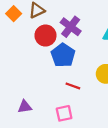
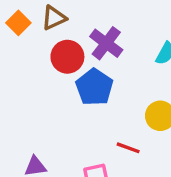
red line: (73, 86) -> (128, 148), moved

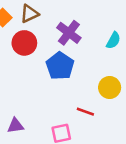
red circle: (67, 57) -> (24, 43), moved

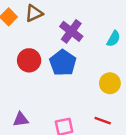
red circle: (24, 43) -> (29, 60), moved
red line: (85, 112) -> (103, 121), moved

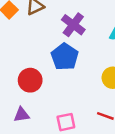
red circle: (29, 60) -> (30, 80), moved

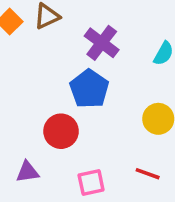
red circle: (30, 80) -> (61, 131), moved

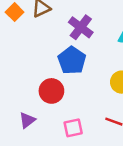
purple triangle: (27, 172) -> (27, 120), turned -30

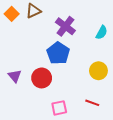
purple triangle: (27, 120) -> (15, 76), moved, turned -32

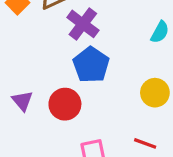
purple cross: (65, 26) -> (83, 24), moved

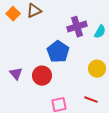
purple cross: (83, 24) -> (77, 27), moved, turned 36

